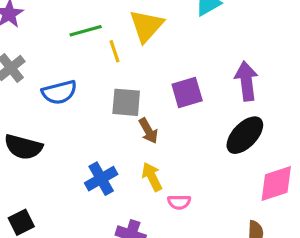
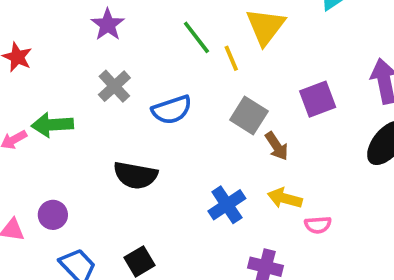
green line: (86, 31) -> (196, 37), turned 72
gray square: (126, 102) -> (249, 116), turned 32
yellow arrow: (152, 177) -> (285, 198), turned -44

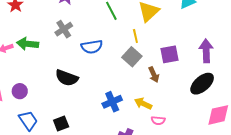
yellow line: (231, 58) -> (135, 36), moved
brown arrow: (277, 146) -> (154, 75), moved

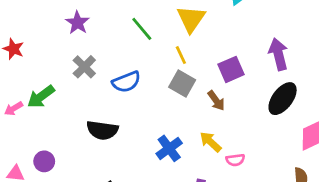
green arrow: (28, 44) -> (41, 97), turned -30
yellow arrow: (143, 104) -> (211, 142), turned 30

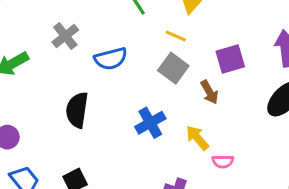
yellow line: (181, 55) -> (176, 36), turned -48
black semicircle: (102, 130) -> (77, 110), turned 84
blue cross: (169, 148) -> (150, 123), moved

